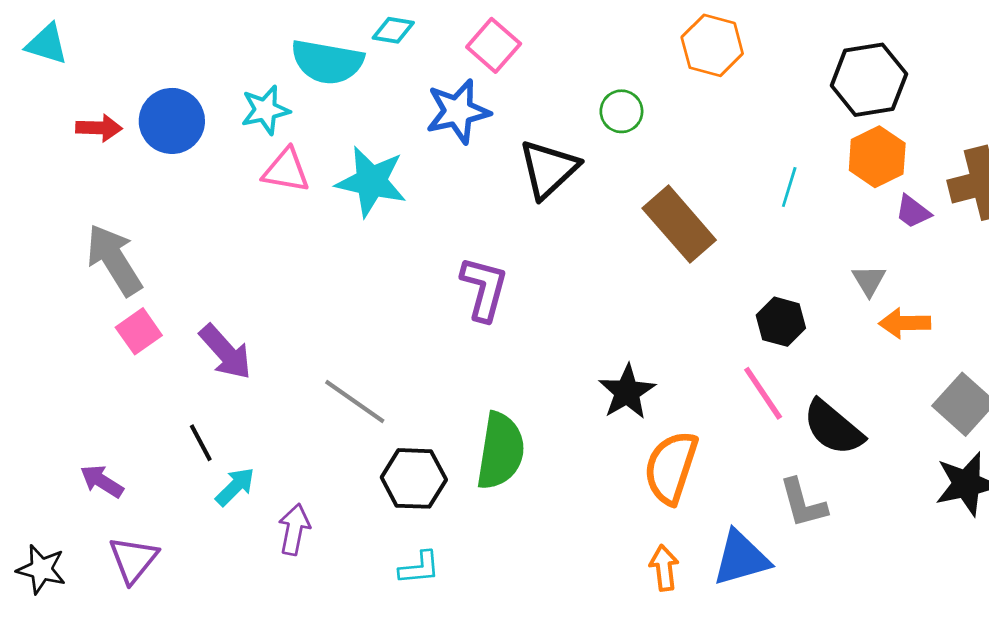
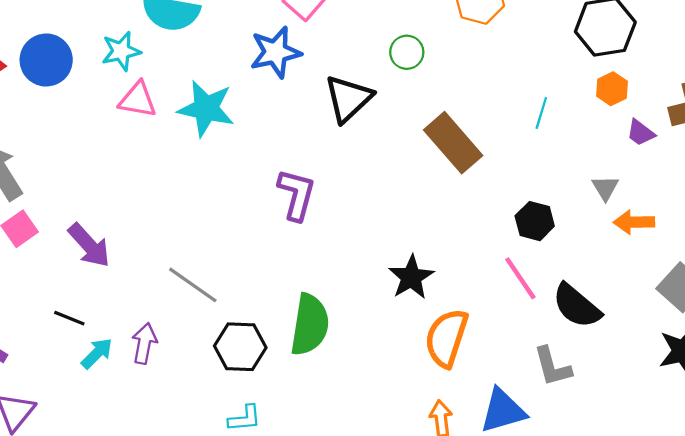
orange hexagon: (877, 157) -> (612, 89), size x0.7
black line: (201, 443) -> (69, 318), turned -40
purple arrow: (294, 529) -> (144, 343), moved

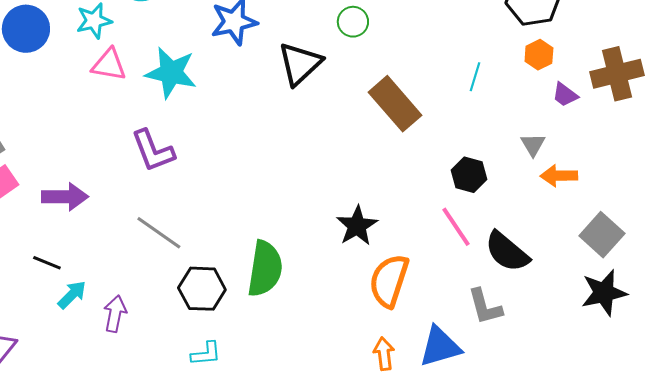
purple L-shape: (296, 195) -> (153, 151), moved, turned 144
purple arrow: (89, 245) -> (65, 197), turned -48
purple arrow: (144, 343) -> (115, 314), moved

